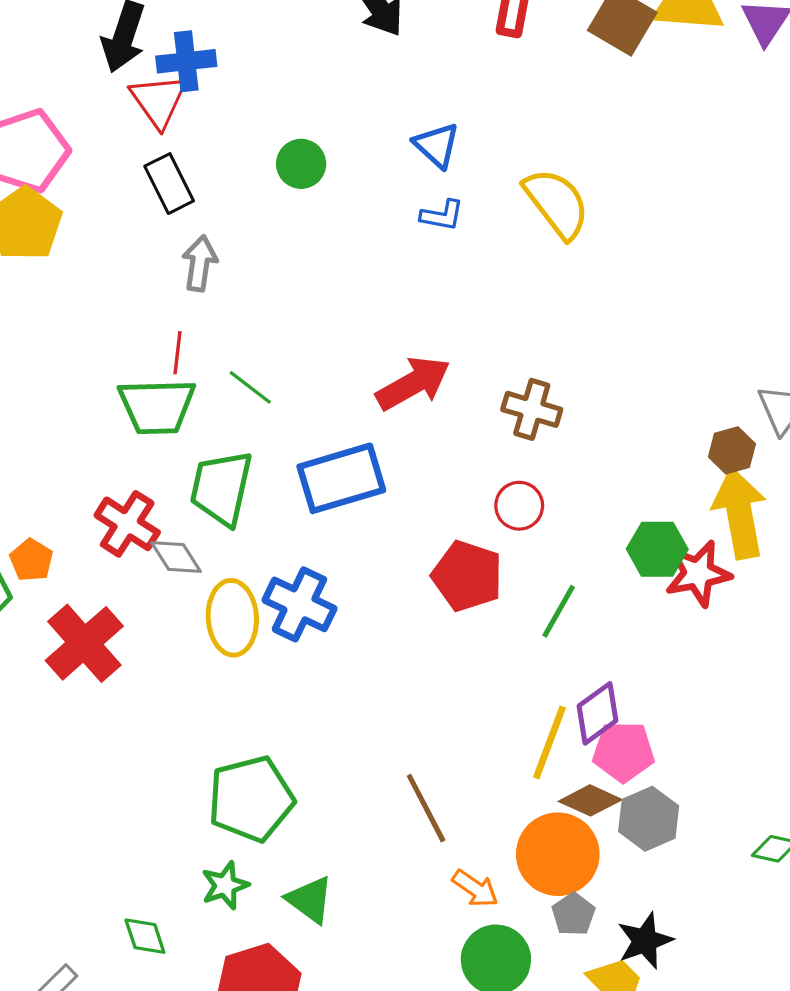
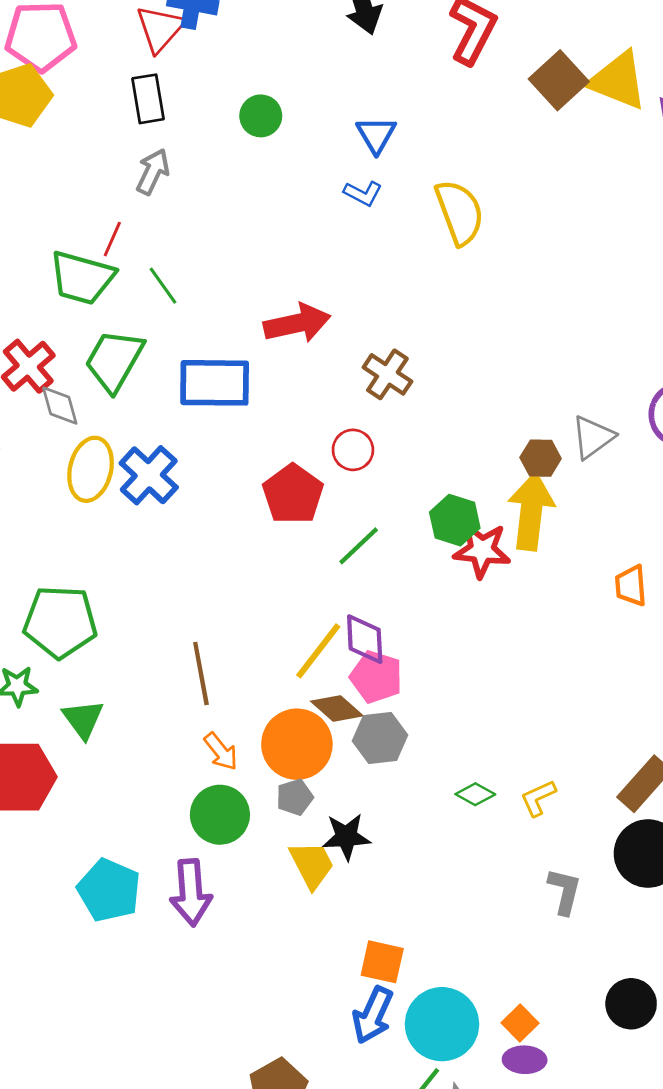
purple diamond: (597, 713) -> (365, 639), turned -74

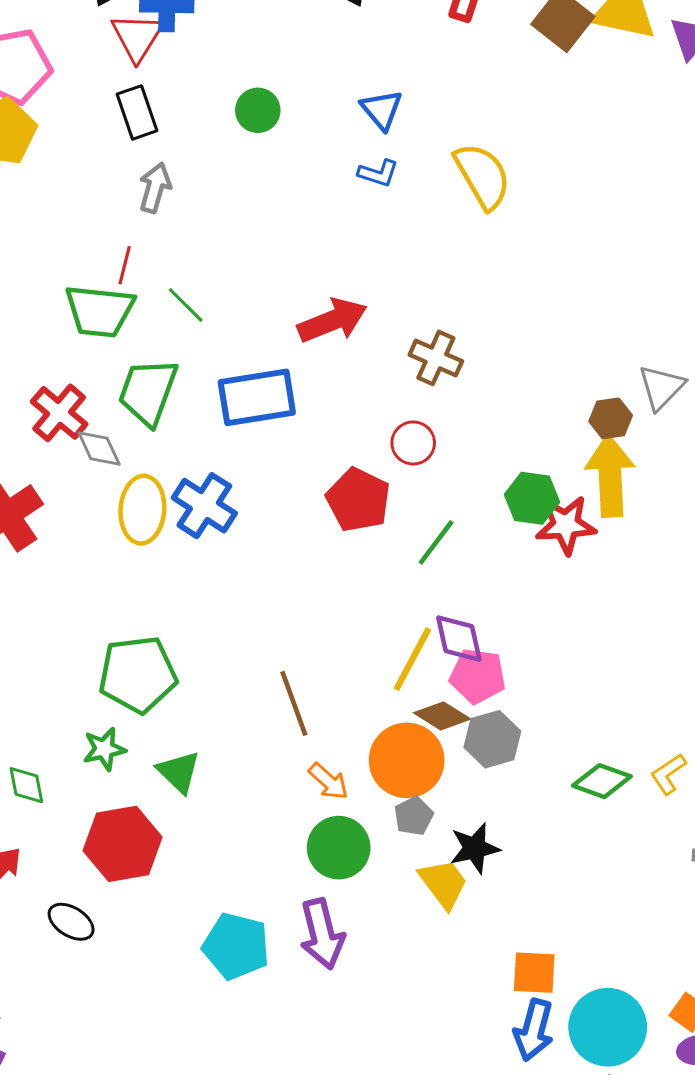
green diamond: (475, 794) -> (602, 781), size x1.4

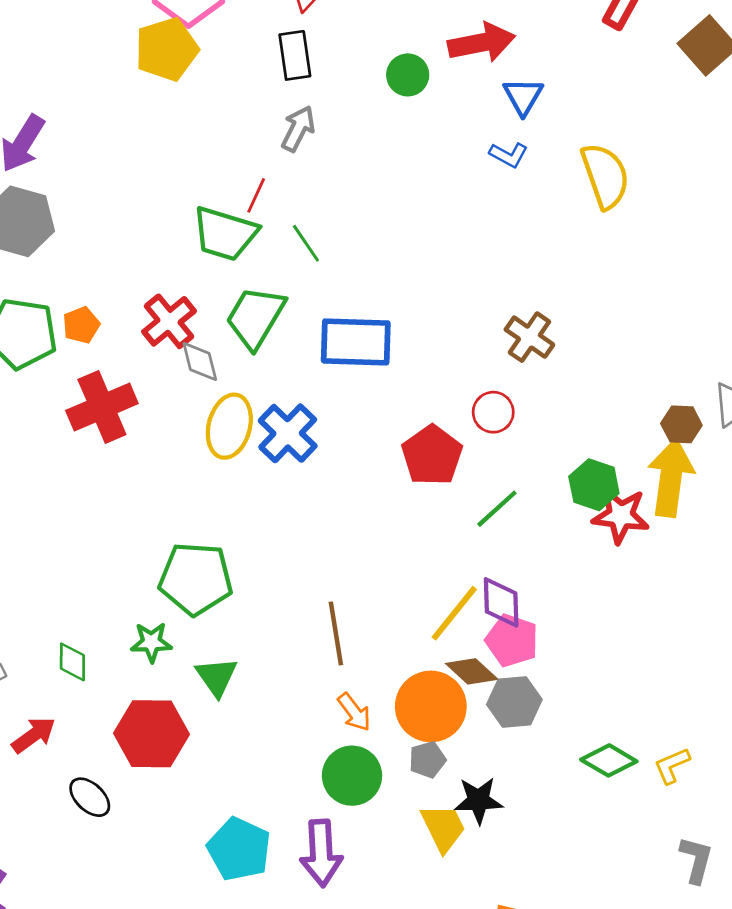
red arrow: (332, 321) -> (482, 43), moved

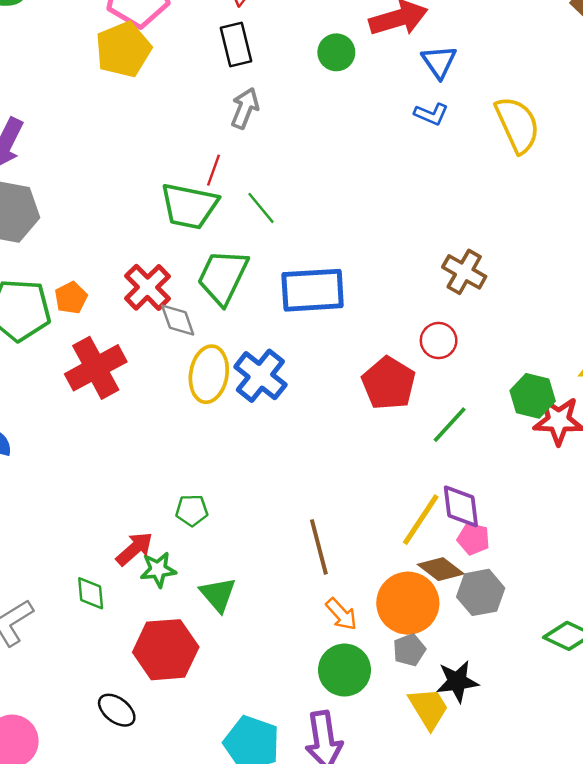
green pentagon: (196, 579) -> (192, 510), size x0.5
pink pentagon: (512, 641) -> (473, 539), size x0.7
red arrow: (34, 735) -> (134, 549), moved

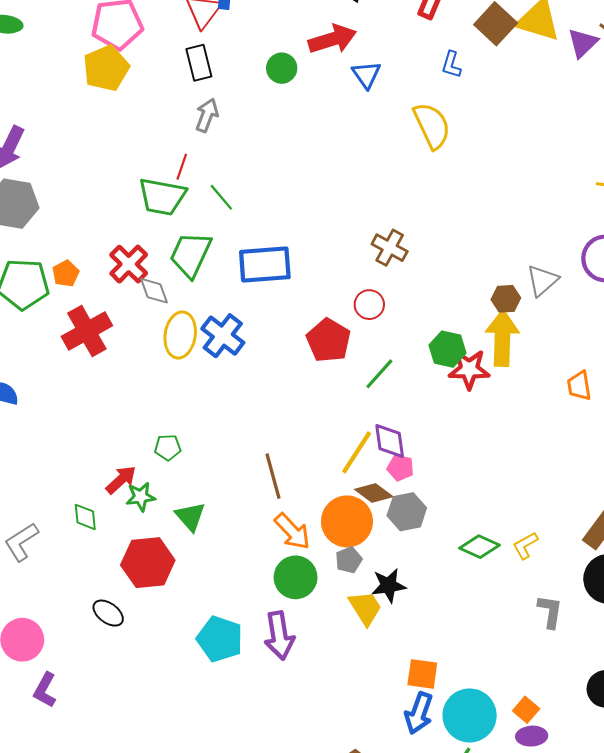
blue L-shape: (431, 114) -> (451, 65), moved, turned 84
orange arrow: (341, 614) -> (292, 531), size x1.4

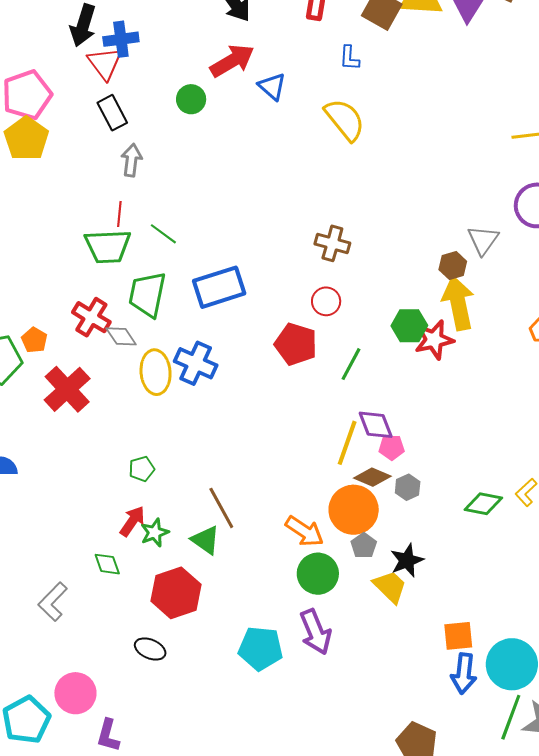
green pentagon: (168, 447) -> (142, 469), moved
brown line: (273, 476) -> (221, 508), moved
gray hexagon: (407, 512) -> (408, 487), size x0.7

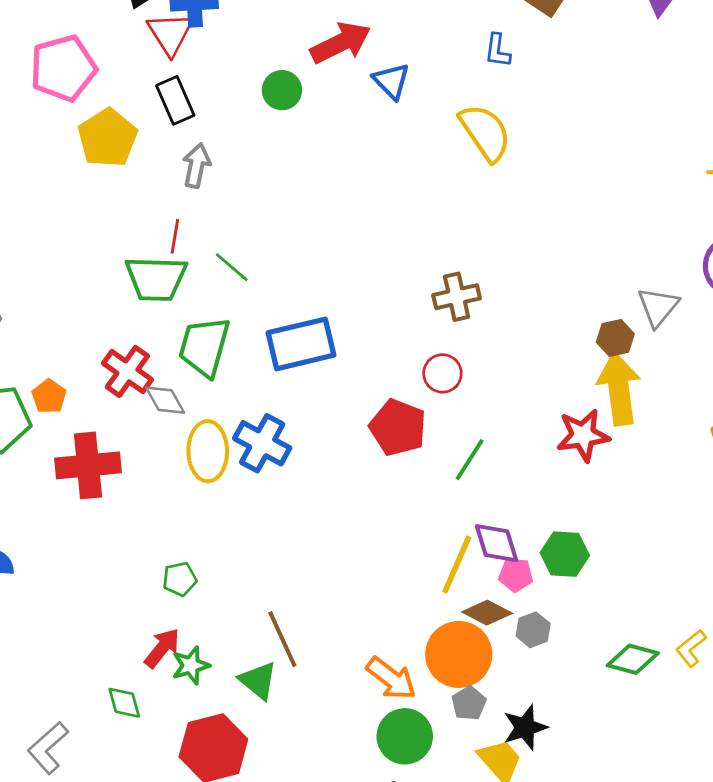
yellow pentagon: (26, 139) -> (108, 138), moved
brown cross: (332, 243) -> (457, 297), turned -32
green hexagon: (409, 326) -> (565, 554), moved
red cross: (67, 389) -> (88, 465), turned 33

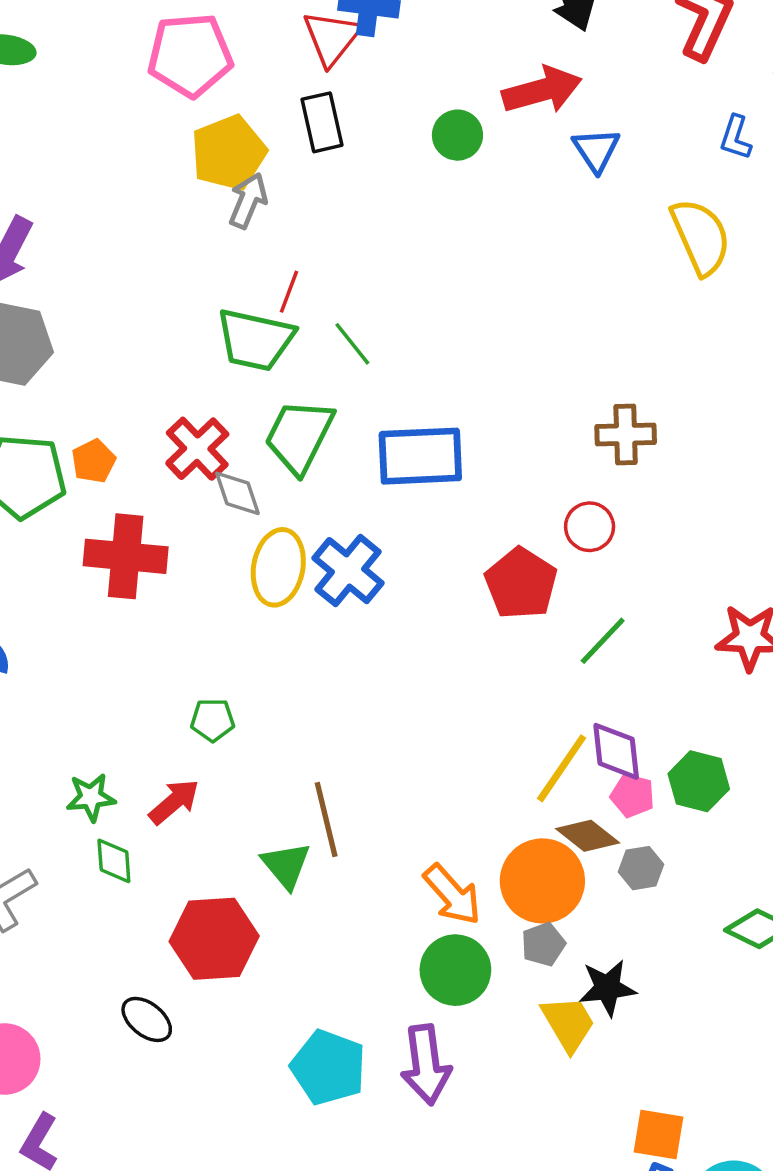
gray arrow: (196, 166) -> (248, 201), moved
green star: (191, 665) -> (91, 797), moved

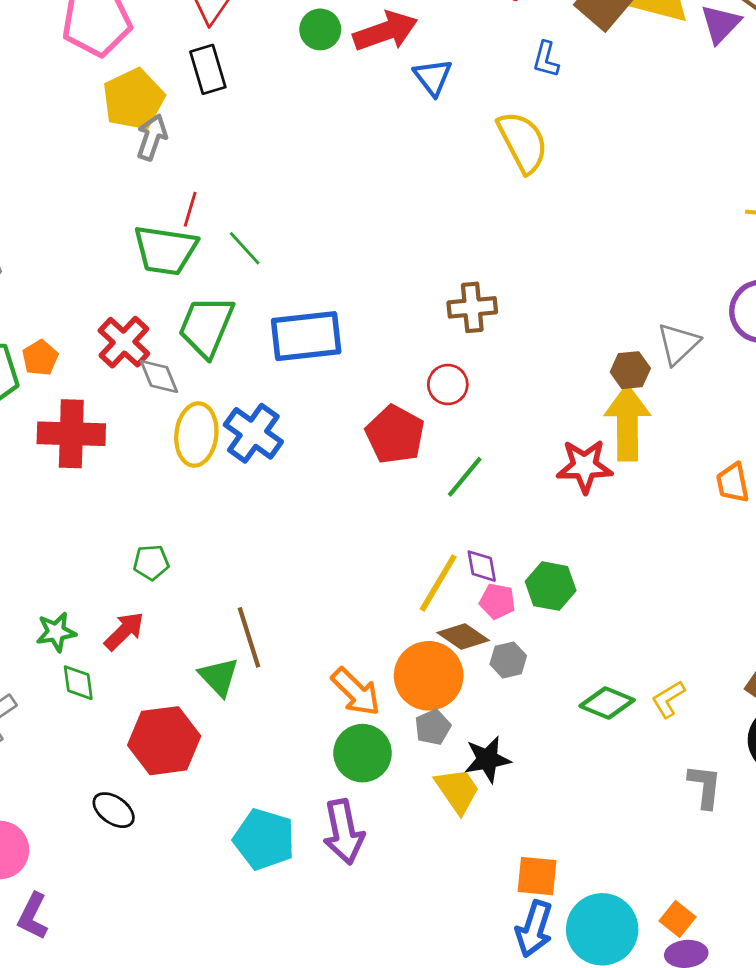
green circle: (457, 135) -> (320, 29), moved
purple diamond: (616, 751) -> (482, 566), size x0.7

